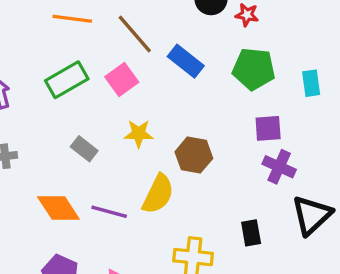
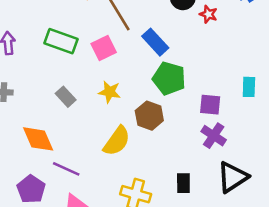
green pentagon: (254, 69) -> (169, 78), moved
green rectangle: (67, 80) -> (61, 41), turned 40
cyan rectangle: (311, 83) -> (249, 87), moved
purple line: (109, 212) -> (66, 169), moved

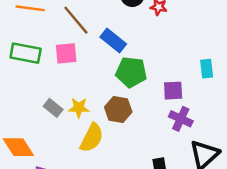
pink square: (104, 48) -> (66, 53), turned 30
yellow star: (110, 92) -> (79, 108), moved
gray rectangle: (66, 97) -> (53, 108), moved

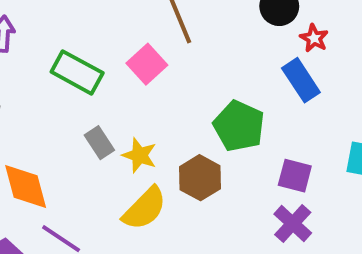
blue rectangle: (113, 40) -> (301, 80), moved
green rectangle: (26, 53) -> (77, 72), moved
pink square: (66, 53) -> (147, 64), turned 35

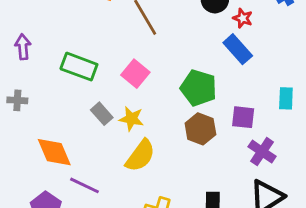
pink square: (147, 64) -> (135, 74), moved
brown hexagon: (200, 178) -> (200, 129), moved
purple cross: (293, 224) -> (262, 152), moved

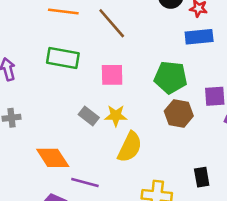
blue rectangle: (238, 49) -> (199, 37), turned -44
green rectangle: (79, 67) -> (63, 58), moved
pink square: (135, 74) -> (112, 75), turned -30

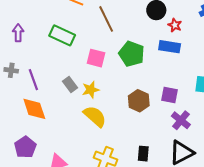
green pentagon: (171, 77) -> (132, 54), moved
yellow star: (116, 116) -> (91, 90), turned -30
yellow semicircle: (130, 147) -> (95, 116), turned -90
purple line: (85, 182) -> (33, 80), moved, turned 40

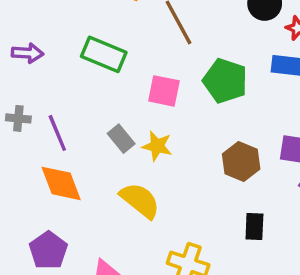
purple arrow: (18, 33) -> (28, 53), turned 96
yellow star: (91, 90) -> (157, 146), turned 30
yellow semicircle: (95, 116) -> (140, 200), moved
black rectangle: (143, 154) -> (254, 227), moved

